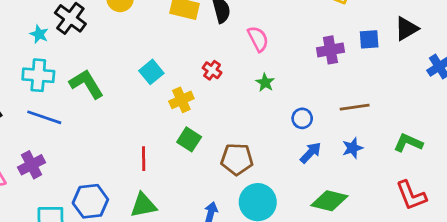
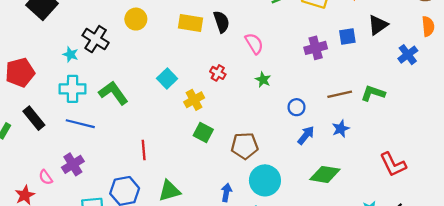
green L-shape: (408, 143) -> (373, 93), moved
red line: (144, 159) -> (144, 150), moved

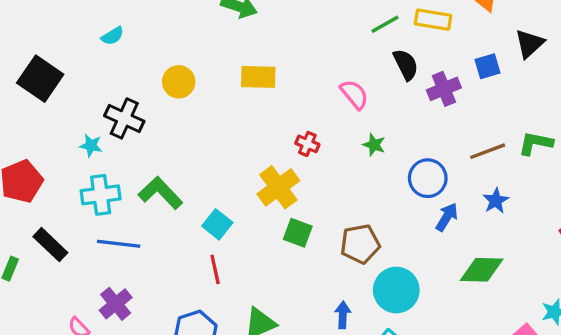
black semicircle: (221, 22) -> (406, 65), moved
cyan square: (167, 78) -> (217, 224), moved
yellow cross: (194, 100) -> (278, 187), size x1.4
blue circle: (296, 107) -> (428, 178), size x1.5

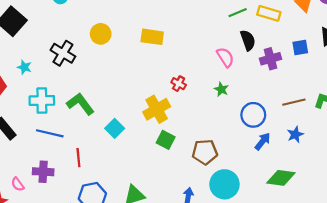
pink semicircle: (354, 94) -> (225, 57), moved
cyan star: (91, 145) -> (24, 67), moved
red line: (215, 269) -> (78, 158), moved
purple cross: (116, 304) -> (43, 172), turned 36

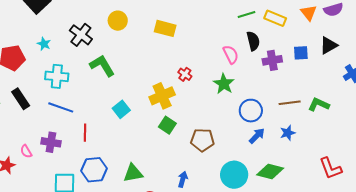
green star: (221, 89) -> (224, 84), size x1.5
green L-shape: (80, 104) -> (102, 66), moved
cyan circle: (224, 184) -> (234, 175), moved

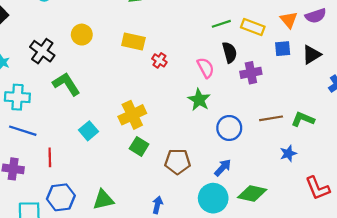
blue square: (301, 53) -> (283, 49), moved
red cross: (185, 74) -> (159, 60), moved
blue star: (288, 133) -> (288, 153), moved
blue arrow: (257, 136) -> (223, 168), moved

